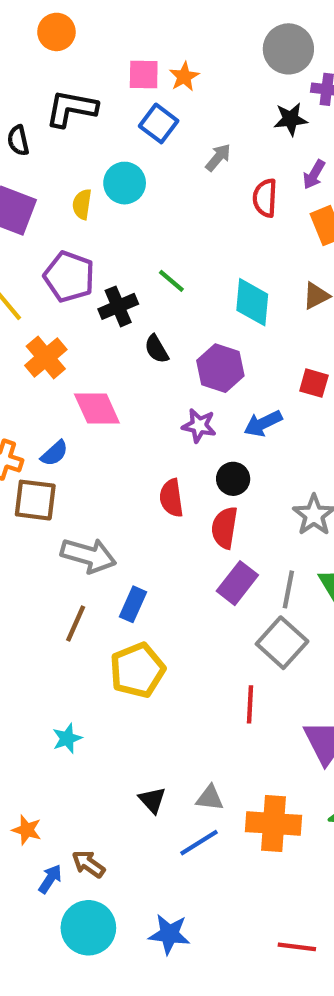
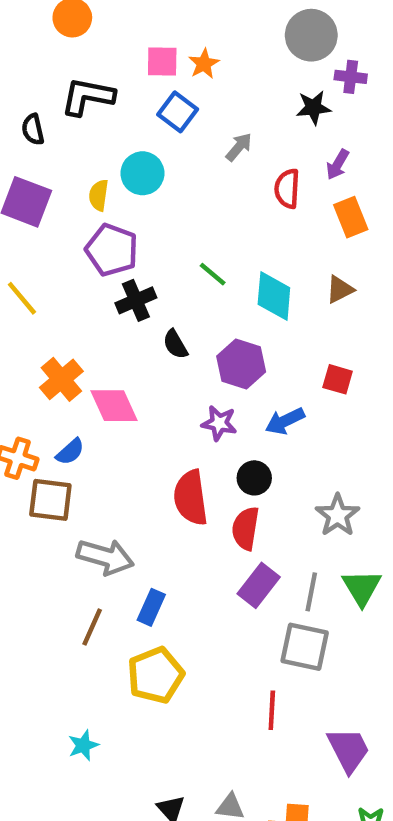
purple pentagon: (69, 277) -> (112, 250), moved
green line: (171, 281) -> (213, 274), moved
orange cross: (46, 357) -> (61, 379), moved
red semicircle: (171, 498) -> (191, 498), size x1.4
gray square: (282, 643) -> (305, 647), turned -30

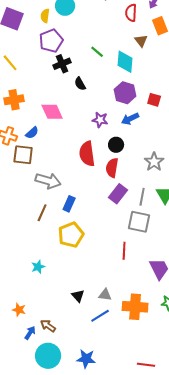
purple pentagon: (112, 250) -> (51, 41), turned 30
brown triangle: (340, 289) -> (141, 41), moved, turned -40
purple hexagon: (241, 364) -> (125, 93), moved
orange cross: (61, 379) -> (14, 100), moved, turned 30

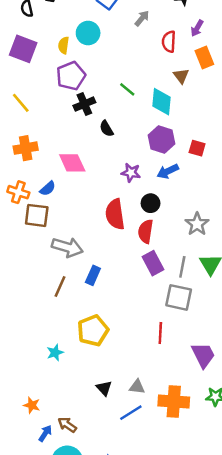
purple rectangle: (118, 194) -> (153, 263), turned -66
yellow pentagon: (71, 235) -> (93, 331), moved

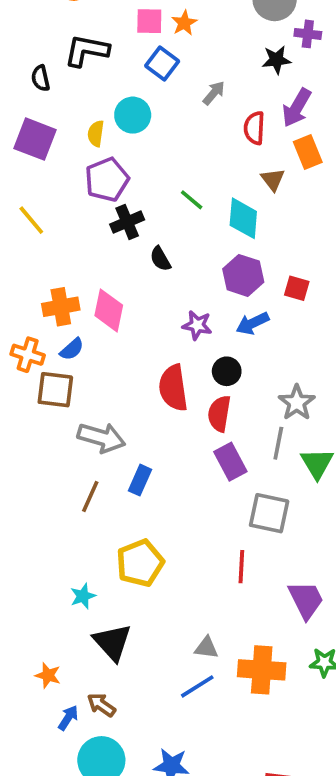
purple arrow: (197, 28) -> (297, 108), size x1.5
orange cross: (26, 148) -> (61, 307), moved
pink diamond: (72, 163) -> (109, 310), turned 36
gray line: (182, 267) -> (278, 443), moved
black triangle: (104, 388) -> (112, 642), moved, size x1.6

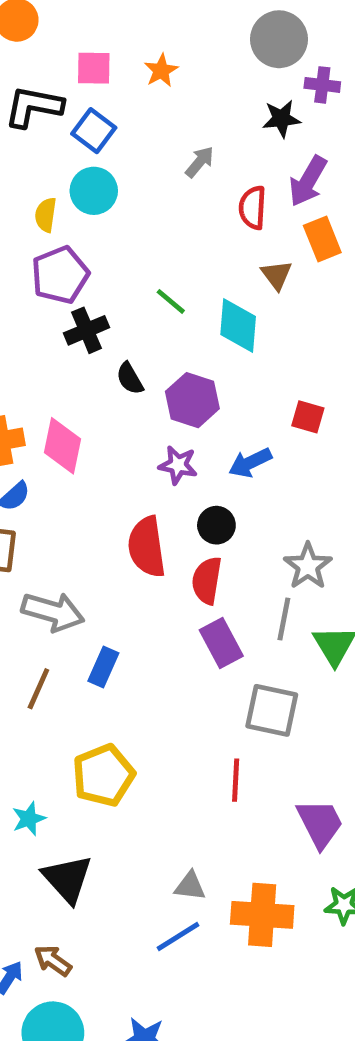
pink square: (149, 21) -> (94, 68), moved
blue square: (162, 63) -> (94, 131), moved
purple hexagon: (243, 275) -> (192, 400), moved

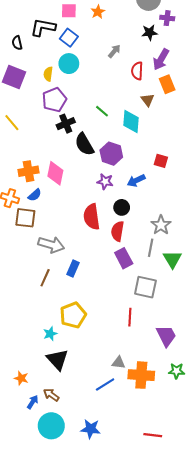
black semicircle: (130, 378) -> (84, 144), size x1.6
cyan star: (29, 819) -> (50, 334), moved
gray triangle: (190, 886) -> (119, 363), moved

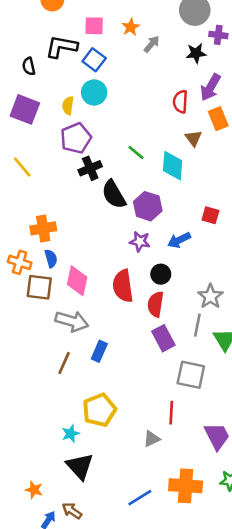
gray arrow: (114, 51) -> (152, 44), moved
pink diamond: (55, 173) -> (77, 281), moved
blue semicircle: (35, 195) -> (51, 258), turned -64
gray triangle: (119, 363) -> (152, 439), moved, turned -32

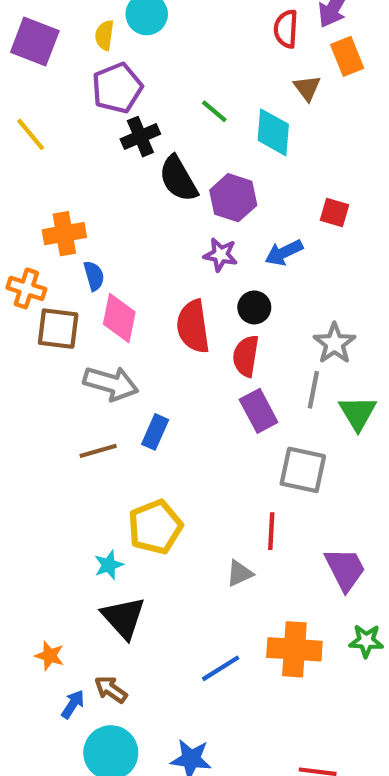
blue semicircle: (51, 258) -> (94, 276), moved
brown line: (64, 363) -> (98, 451), turned 50

